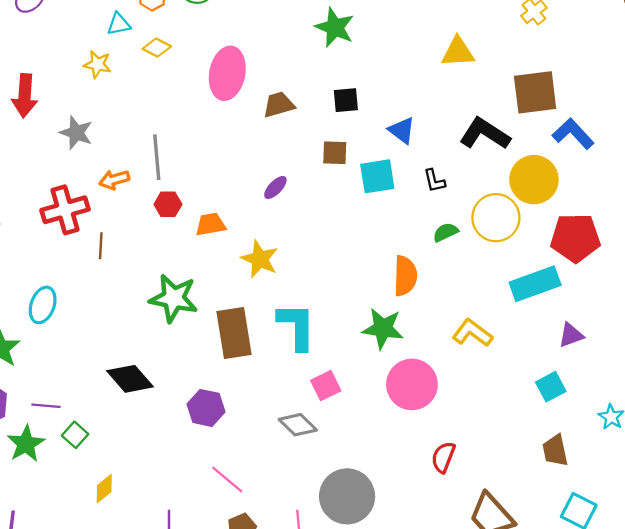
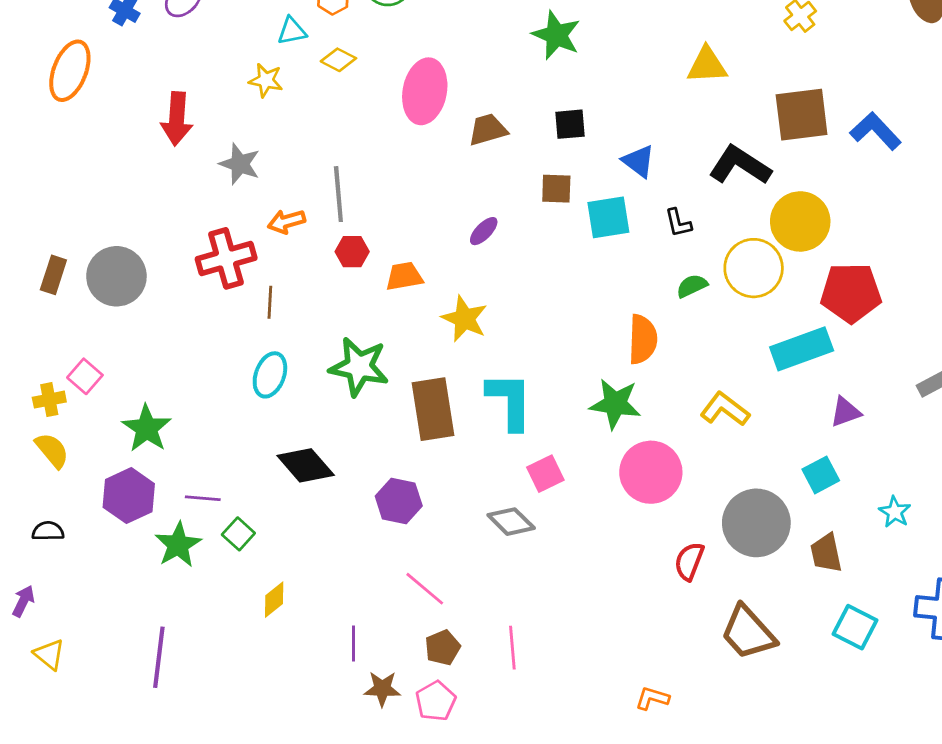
blue L-shape: (573, 134) -> (876, 131), moved
cyan ellipse: (43, 305) -> (270, 375), moved
gray circle: (347, 496) -> (756, 523), moved

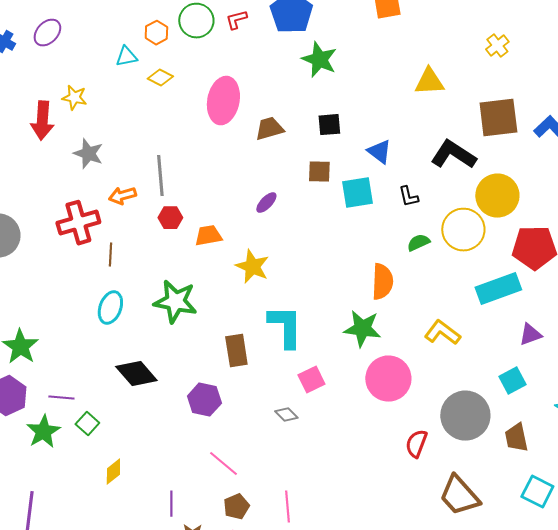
yellow star: (266, 80) -> (74, 98), moved
brown rectangle: (433, 409) -> (236, 351), moved, size x0.7
gray diamond: (511, 522) -> (286, 415), size x0.7

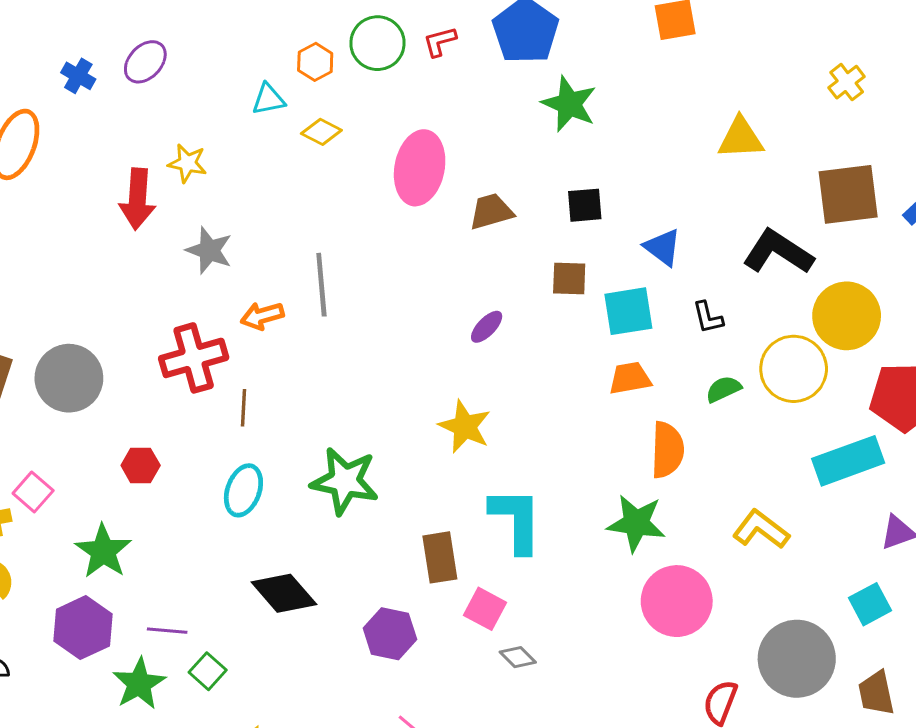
red hexagon: (170, 218) -> (141, 465), moved
orange trapezoid: (208, 236) -> (630, 378), moved
pink square: (311, 380) -> (485, 609), moved, turned -36

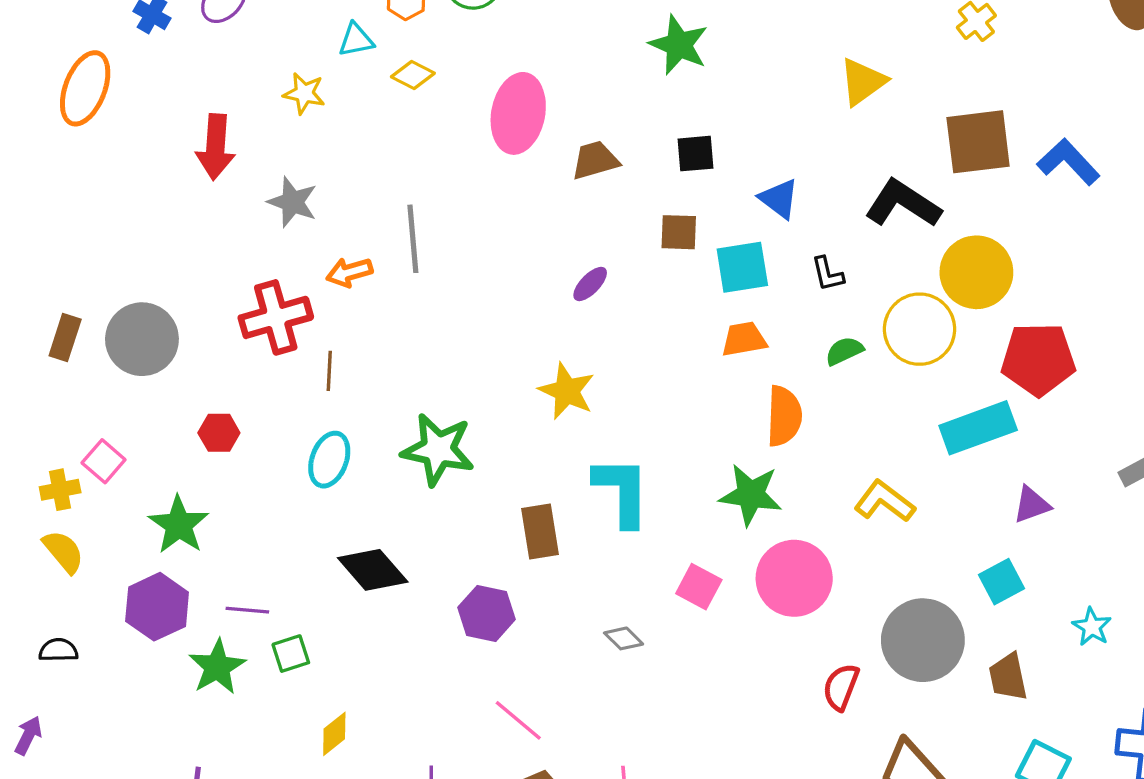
yellow triangle: (741, 138) -> (863, 82), turned -33
yellow star: (187, 163) -> (304, 93), moved
pink square: (485, 609) -> (699, 587), moved
green square: (208, 671) -> (291, 654), turned 30

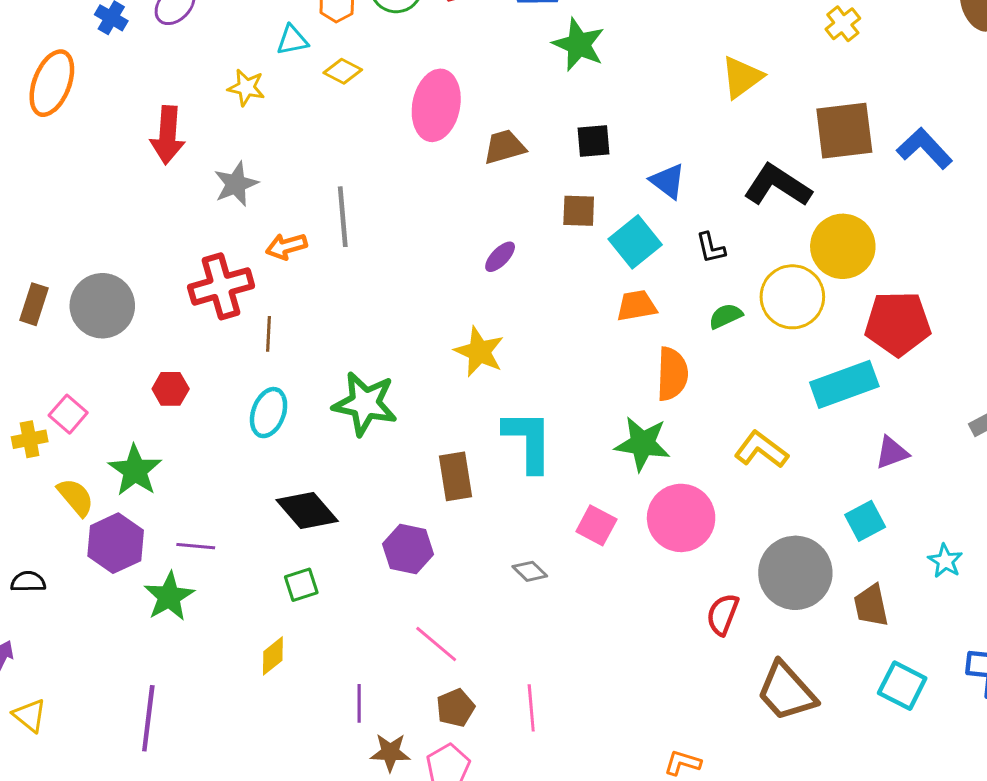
gray star: (292, 202) -> (236, 184), turned 30
cyan square: (742, 267) -> (635, 242), turned -30
yellow semicircle: (63, 552) -> (76, 497), moved
green square: (291, 654) -> (301, 585), moved

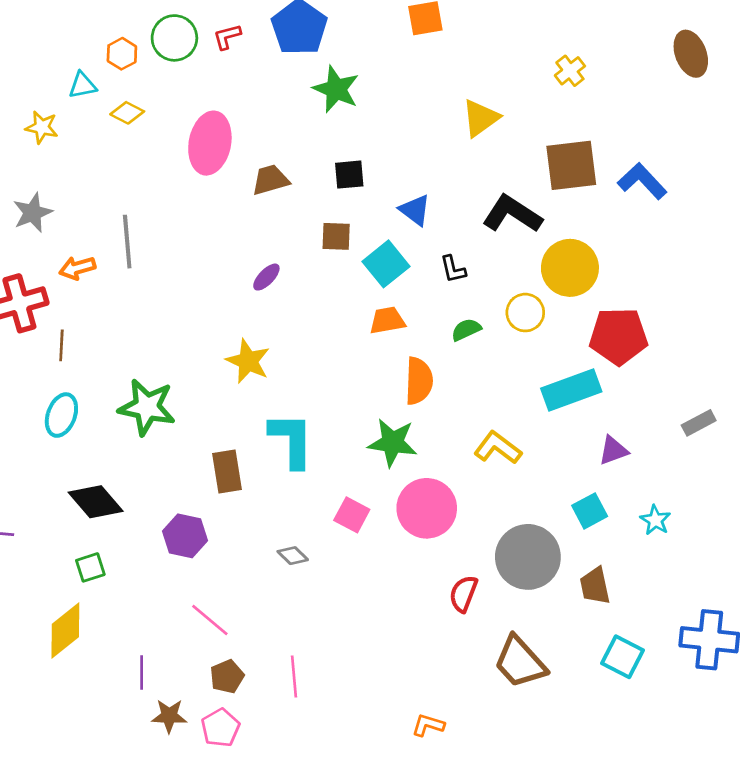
yellow circle: (792, 297) -> (525, 313), size x0.7
cyan star: (945, 561) -> (655, 520), moved
yellow diamond: (273, 656) -> (65, 630), size x1.6

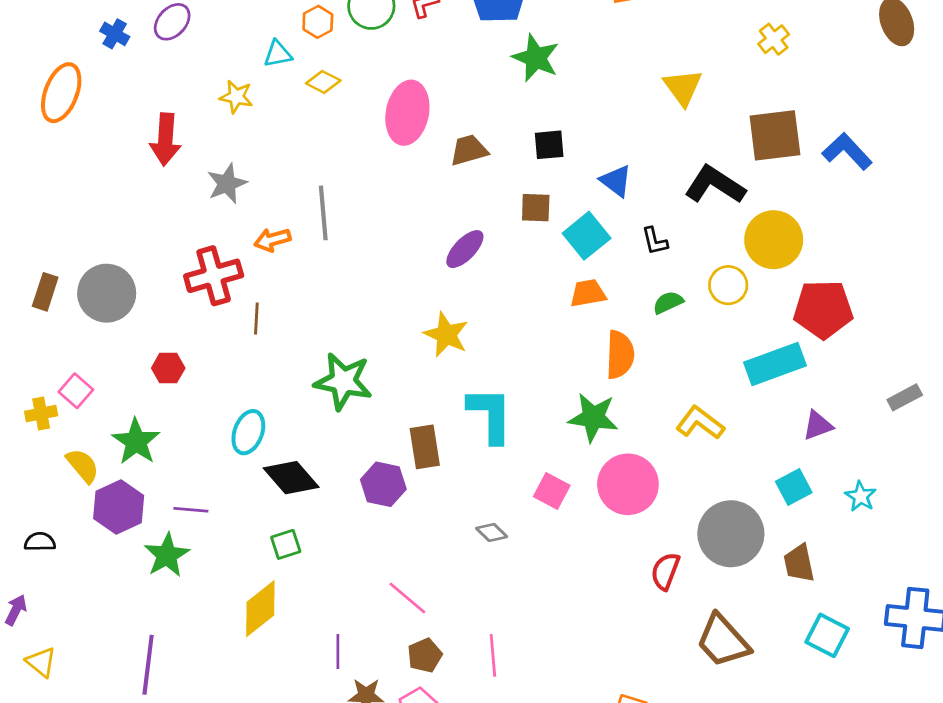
yellow triangle: (481, 118) -> (683, 87), turned -30
purple ellipse: (266, 277) -> (465, 249), size x1.4
cyan ellipse: (61, 415) -> (248, 432), moved
purple hexagon: (185, 536) -> (383, 484), moved

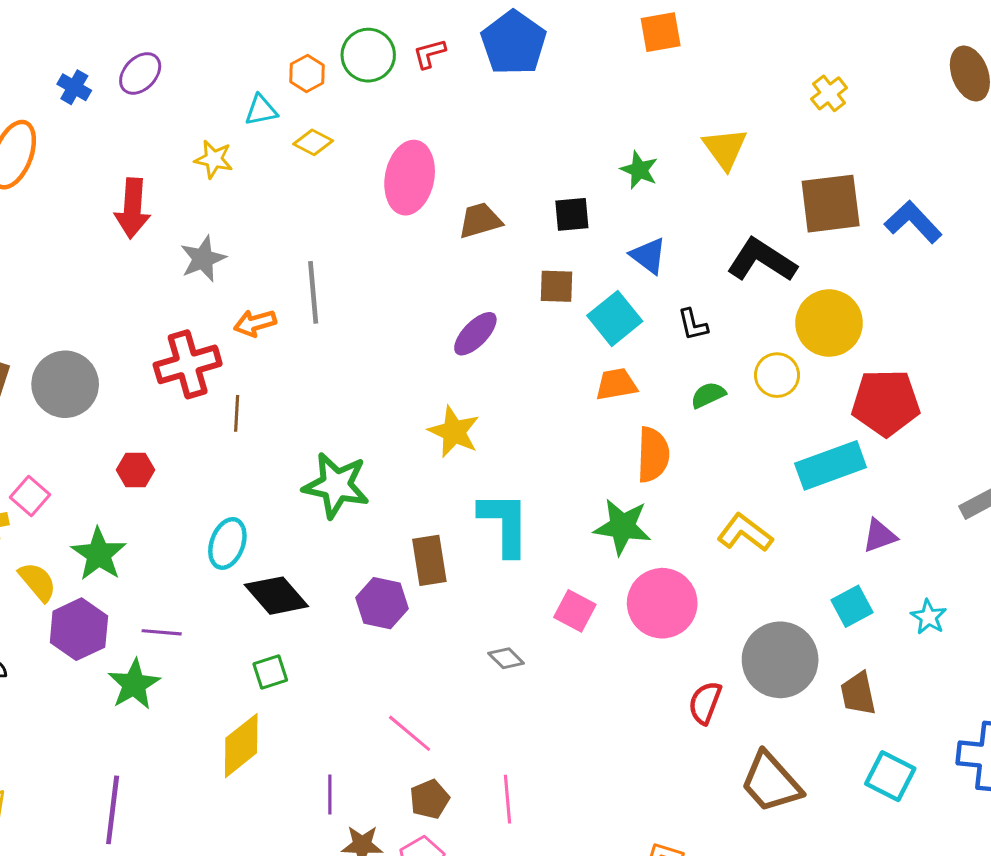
green star: (536, 58) -> (639, 170), moved, size x0.7

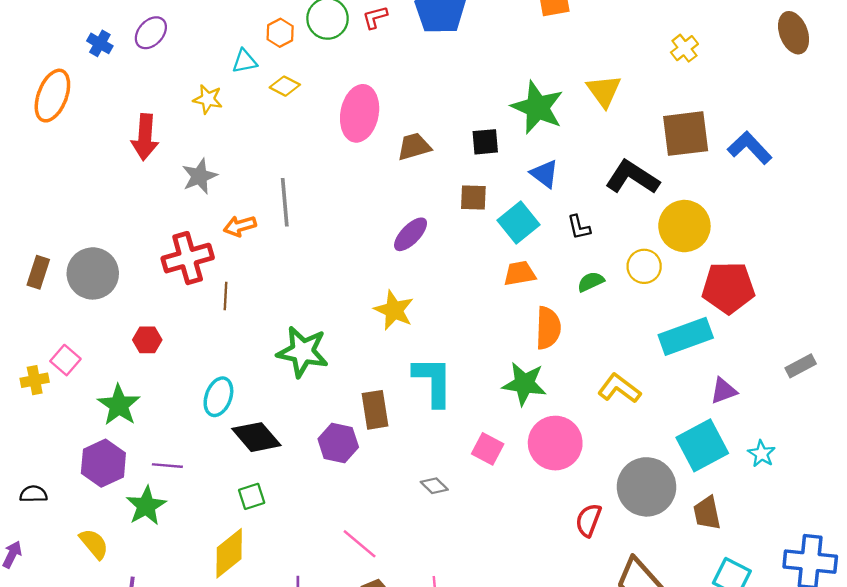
green star: (639, 170) -> (537, 107), size x1.8
yellow semicircle: (38, 582) -> (94, 544), moved
cyan square: (852, 606) -> (702, 445), size x1.6

